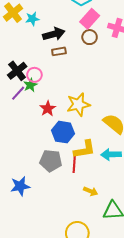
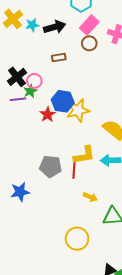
black arrow: (54, 34) -> (55, 27), moved
purple line: (18, 93) -> (18, 99), turned 42
blue hexagon: (63, 132) -> (63, 101), moved

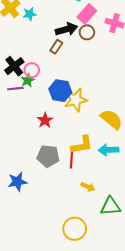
black arrow: (55, 27) -> (66, 29), moved
brown rectangle: (59, 58) -> (56, 47), turned -48
red star: (48, 115) -> (45, 120), moved

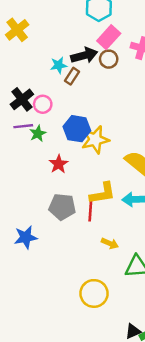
cyan star: (30, 14) -> (59, 65), moved
green star: (28, 80) -> (38, 134), moved

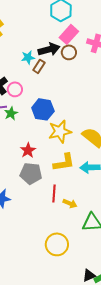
yellow star: (95, 140) -> (60, 131), moved
red star: (59, 164) -> (28, 150), moved
red line: (90, 210) -> (54, 193), moved

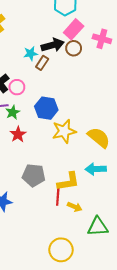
red star: (28, 150) -> (18, 134), moved
yellow L-shape: (64, 162) -> (68, 182), moved

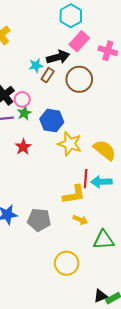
brown circle: (74, 48) -> (79, 79), moved, size x1.6
green star: (13, 112) -> (24, 113), moved
yellow star: (64, 131) -> (70, 144), turned 30
gray pentagon: (34, 175) -> (39, 220), moved
red line: (58, 196) -> (86, 179), moved

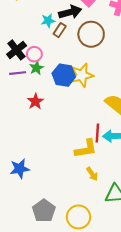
yellow star: (70, 144) -> (82, 75), moved, turned -30
gray pentagon: (39, 220) -> (44, 211), moved, turned 30
yellow arrow: (80, 220) -> (92, 174), turned 32

